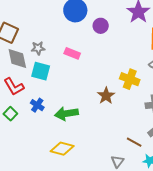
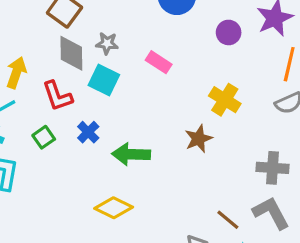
purple circle: (101, 26) -> (229, 32), moved
yellow cross: (130, 79) -> (225, 100), moved

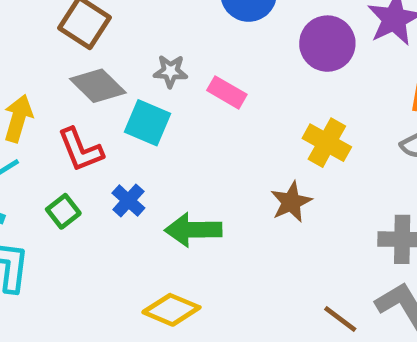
purple circle: (229, 32) -> (327, 44), size x1.5
gray star: (107, 43) -> (170, 71), moved
gray diamond: (71, 53) -> (98, 86), turned -42

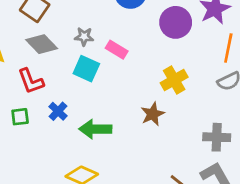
cyan square: (148, 123) -> (86, 69), moved
yellow cross: (327, 143) -> (174, 80), turned 30
green square: (63, 211) -> (20, 117), turned 30

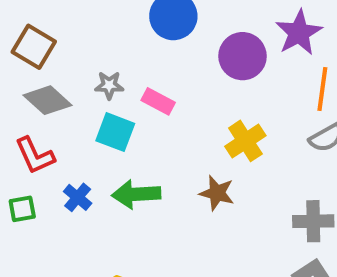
brown star: (153, 114) -> (217, 193), turned -30
green arrow: (95, 129) -> (136, 194), moved

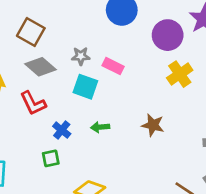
yellow cross: (245, 141) -> (180, 74), moved
green arrow: (136, 194) -> (100, 127), size x0.6
green square: (22, 209) -> (51, 158), moved

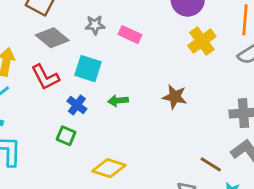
cyan square: (85, 87) -> (88, 69), moved
green square: (51, 158) -> (66, 136), turned 36

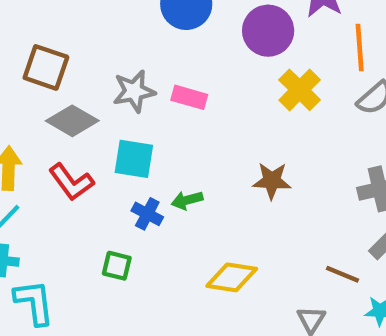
gray star: (95, 25) -> (134, 91), size x1.4
blue cross: (77, 105) -> (147, 214), moved
yellow diamond: (109, 168) -> (232, 277), moved

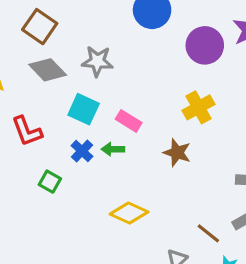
yellow cross: (300, 90) -> (199, 107), moved
pink rectangle: (189, 97) -> (129, 121), moved
red L-shape: (71, 182) -> (27, 131), moved

